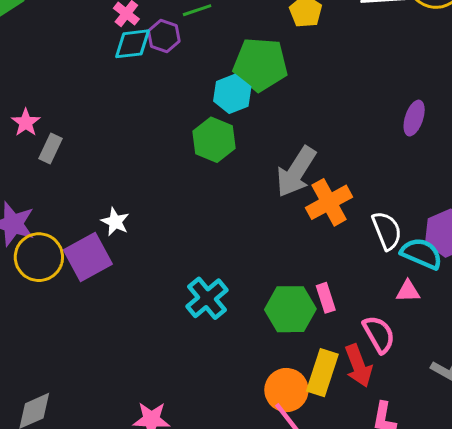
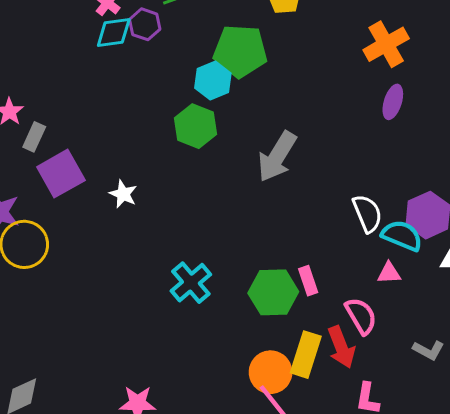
orange cross: (329, 202) -> (386, 44), moved
white star: (115, 222) -> (123, 194), moved
purple square: (88, 257) -> (61, 174), moved

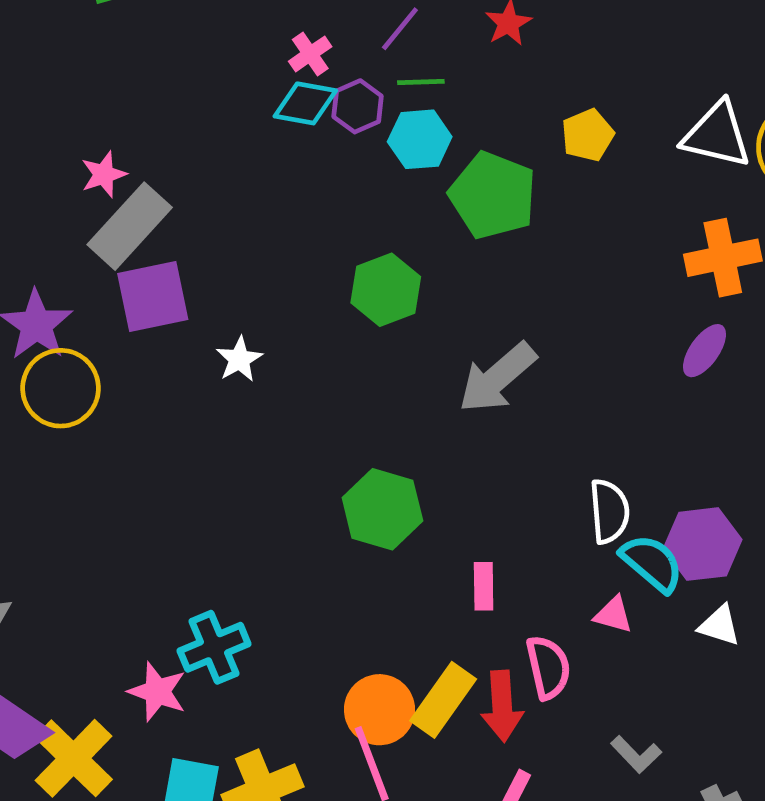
cyan hexagon: (213, 81) -> (420, 139), moved
gray rectangle: (34, 137) -> (130, 226), size x1.8
cyan cross: (191, 283) -> (214, 647), moved
green hexagon: (273, 292) -> (382, 509), moved

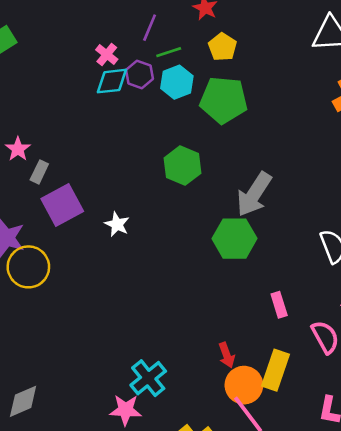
yellow pentagon: (588, 135) -> (222, 47), moved
gray rectangle: (130, 226) -> (39, 172), size x0.5
green hexagon: (382, 509) -> (234, 239), moved
red arrow: (502, 706) -> (227, 355), moved, size x0.7

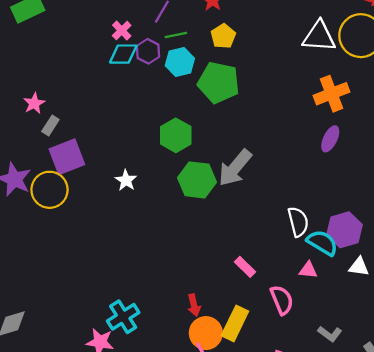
white star: (117, 224) -> (126, 180), moved
green hexagon: (234, 239) -> (197, 180), moved
yellow circle: (28, 267) -> (50, 190), moved
pink rectangle: (279, 305) -> (245, 267), turned -35

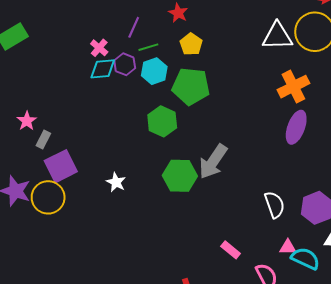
green hexagon: (176, 135) -> (162, 121), moved
purple ellipse: (330, 139) -> (296, 127), size x1.4
cyan semicircle: (322, 243) -> (305, 258), moved

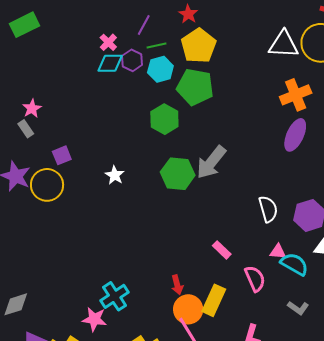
yellow pentagon: (191, 44) -> (199, 46), size x1.6
gray rectangle: (43, 140) -> (26, 129), moved, turned -66
purple square: (61, 166) -> (62, 155), size x0.6

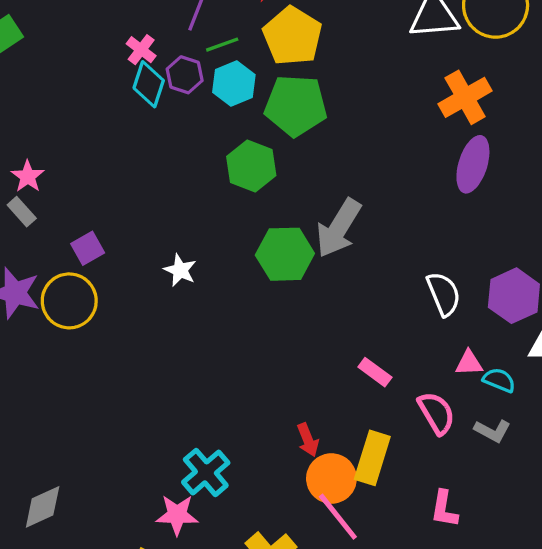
cyan diamond: (110, 63) -> (149, 84), turned -64
cyan semicircle: (294, 264) -> (499, 380), size x0.7
gray L-shape: (298, 308) -> (492, 431), moved

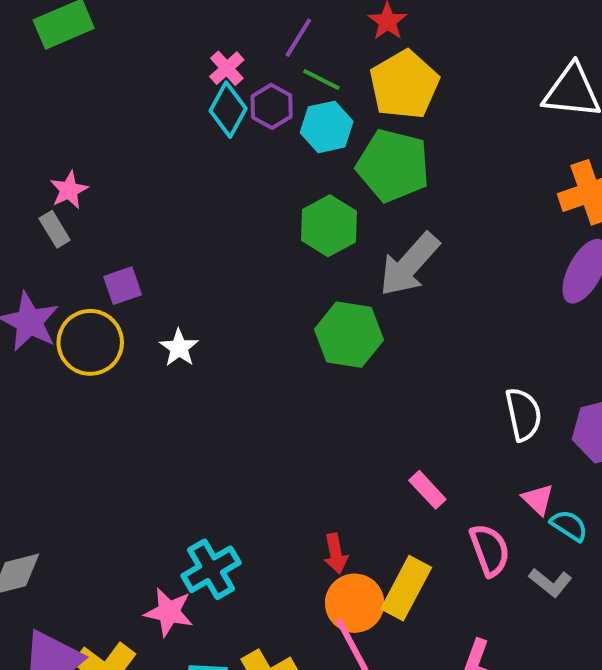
green line: (222, 45) -> (321, 80), turned 36
gray arrow: (339, 228) -> (409, 264), moved
white star: (180, 270) -> (179, 348), moved
pink triangle: (469, 363) -> (538, 499), turned 36

